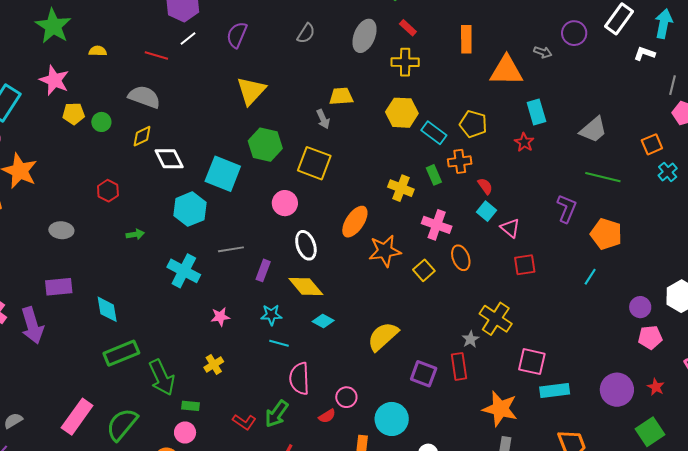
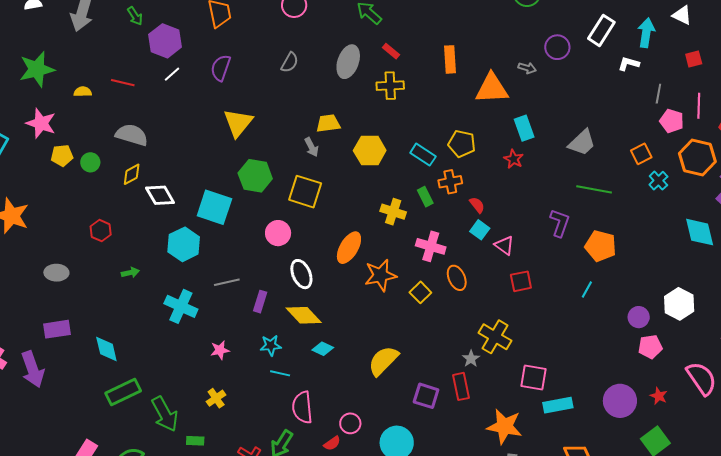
green star: (53, 26) -> (37, 69), turned 30
red line: (156, 56) -> (123, 83), moved
yellow hexagon: (402, 113) -> (370, 150), moved

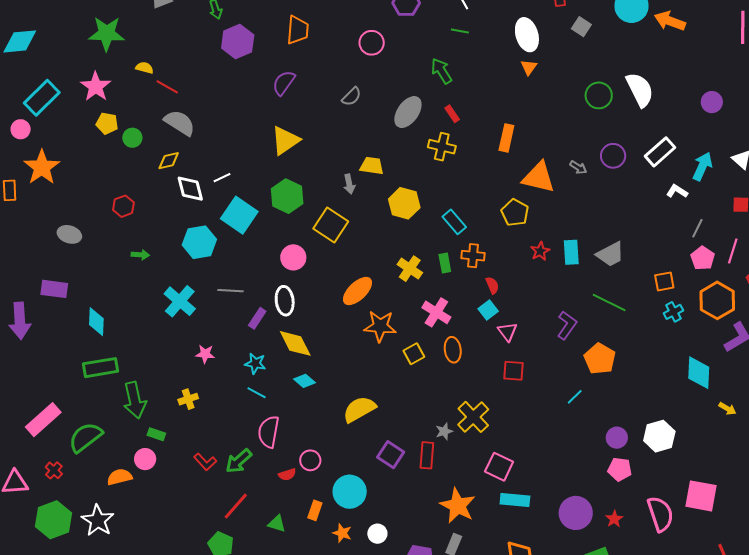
white line: (172, 74) -> (222, 178), moved
red line: (123, 83) -> (167, 87), moved
cyan rectangle: (524, 128) -> (571, 252), moved
yellow pentagon: (462, 144) -> (515, 213), moved
white ellipse: (301, 274) -> (285, 301), moved

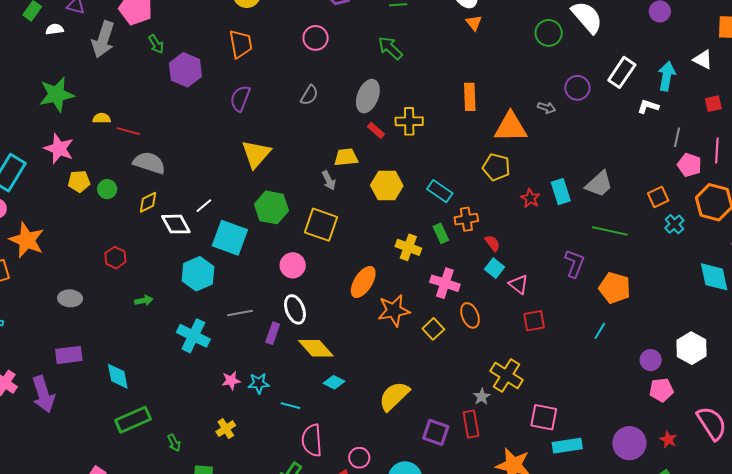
red rectangle: (452, 114) -> (376, 130), moved
cyan star: (255, 363) -> (259, 383), moved
green arrow: (135, 400) -> (174, 443), size x0.5

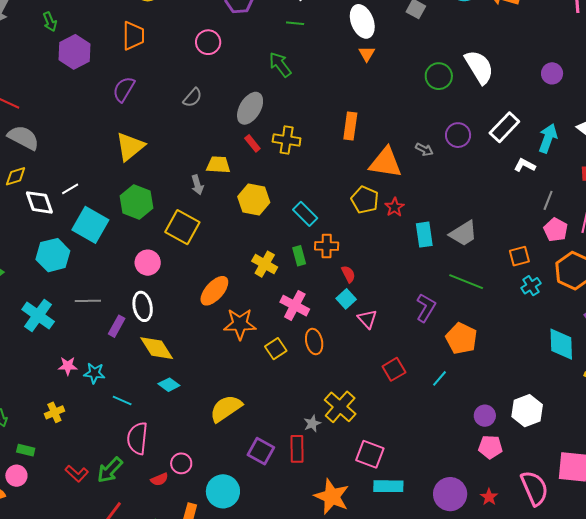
red star: (530, 198) -> (395, 207), moved
red square: (534, 321) -> (394, 369), moved, turned -30

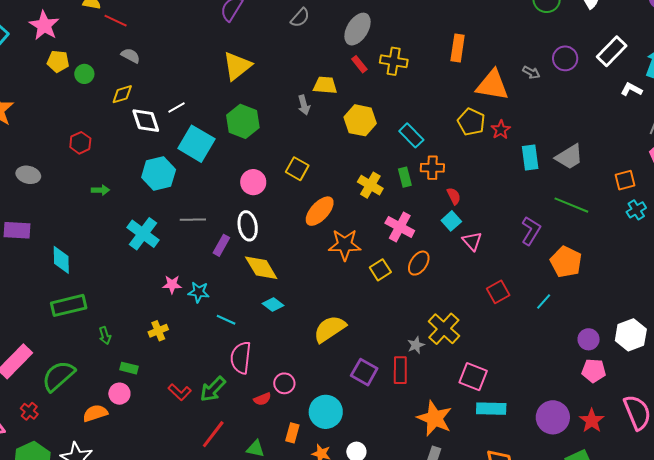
gray semicircle: (23, 138) -> (131, 56), size x0.6
yellow square: (182, 227) -> (297, 169), moved, size x0.7
orange ellipse: (314, 342) -> (419, 263), turned 45
red star: (489, 497) -> (592, 421), size x1.4

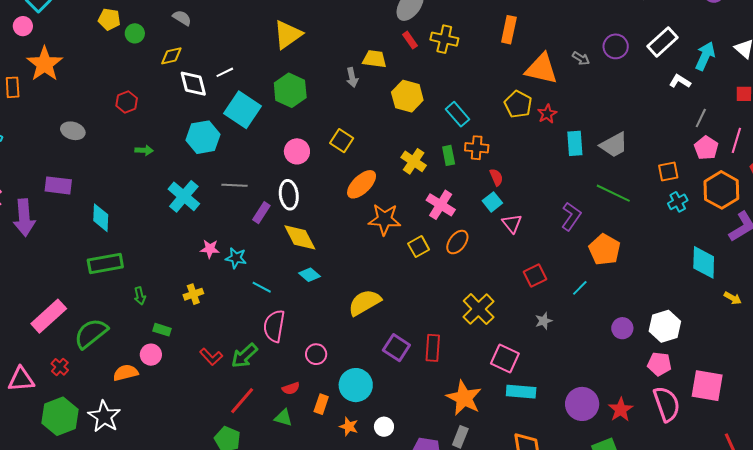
gray star: (416, 345) -> (544, 321), moved
pink pentagon: (594, 371) -> (659, 364), moved
red semicircle: (262, 399) -> (291, 388), moved

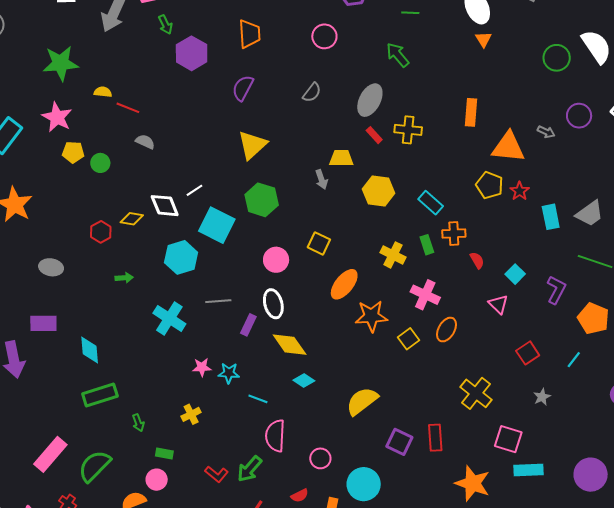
yellow diamond: (171, 56) -> (132, 219), moved, turned 30
cyan square: (492, 202) -> (515, 274), moved

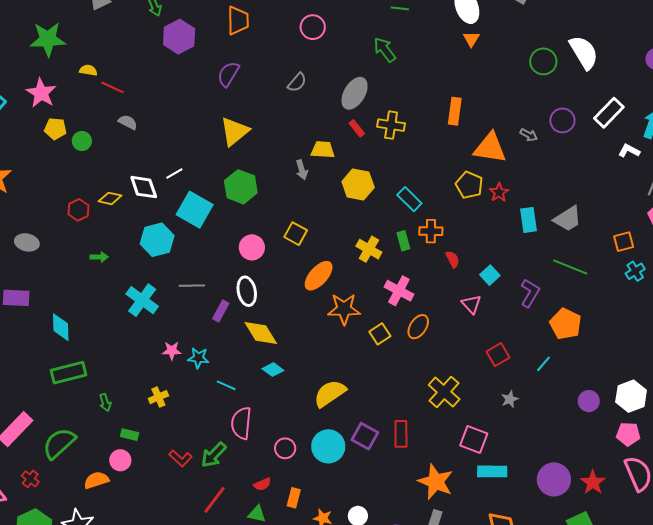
cyan circle: (364, 484) -> (328, 446), moved

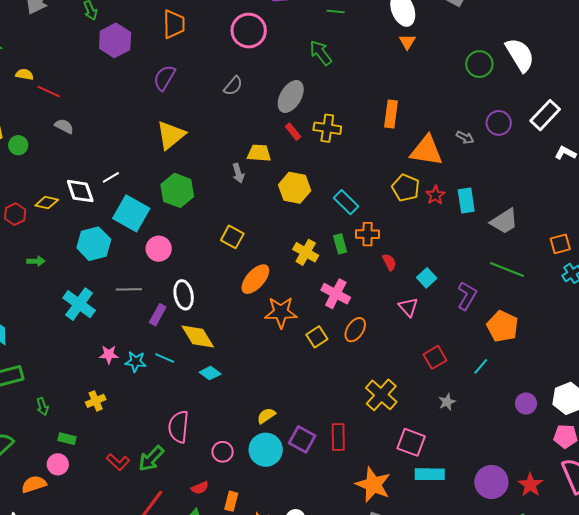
pink circle: (313, 27) -> (249, 31), size x1.4
cyan rectangle: (529, 220) -> (466, 201), moved
pink circle: (252, 247) -> (159, 249), moved
cyan line: (226, 385) -> (165, 358), moved
yellow semicircle: (330, 393) -> (266, 416), moved, size x0.6

